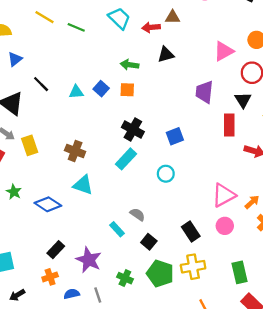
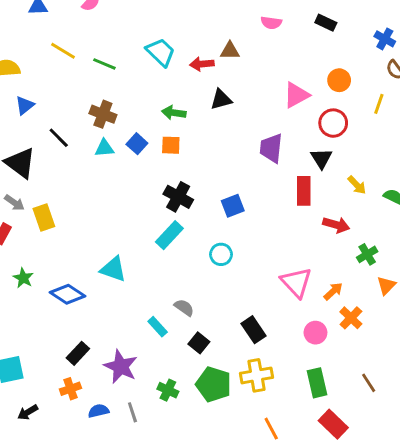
brown cross: (75, 151) -> (103, 114), moved
pink triangle: (224, 195) -> (296, 282), turned -45
pink circle: (225, 226) -> (315, 333), moved

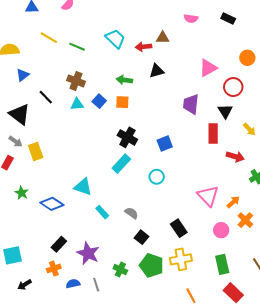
orange circle: (339, 80) -> (247, 58), moved
cyan rectangle: (158, 327) -> (102, 212), moved

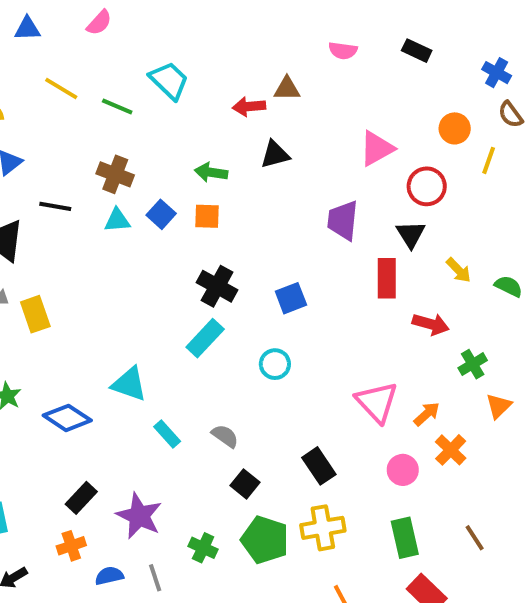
cyan trapezoid: (115, 39) -> (169, 81), moved
black line: (46, 97) -> (55, 206), turned -35

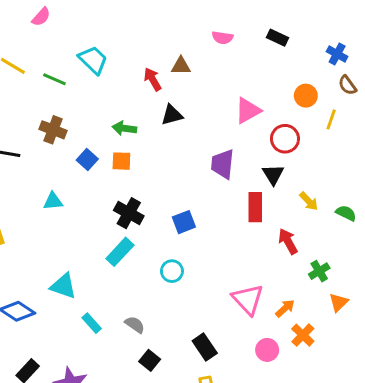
red arrow: (249, 106) -> (153, 79), turned 65
cyan triangle: (117, 220) -> (53, 201), moved
red arrow: (431, 324) -> (288, 241), turned -135

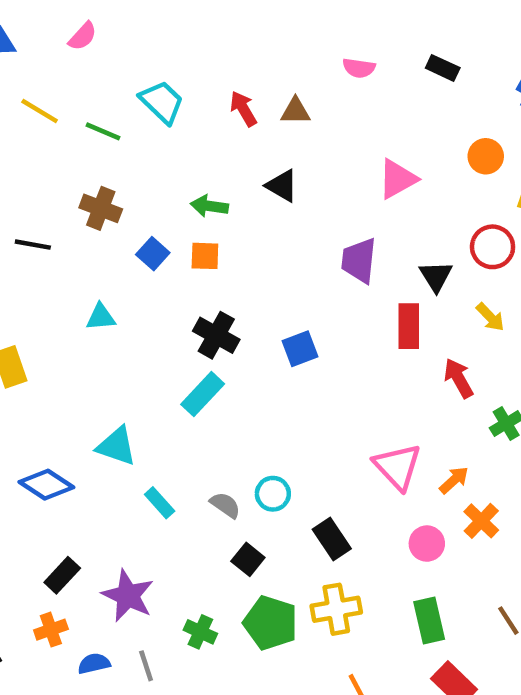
red arrow: (153, 79) -> (243, 109), moved
black triangle: (172, 115) -> (282, 186), turned 45
red circle: (285, 139) -> (493, 247), moved
cyan circle: (172, 271) -> (273, 494), moved

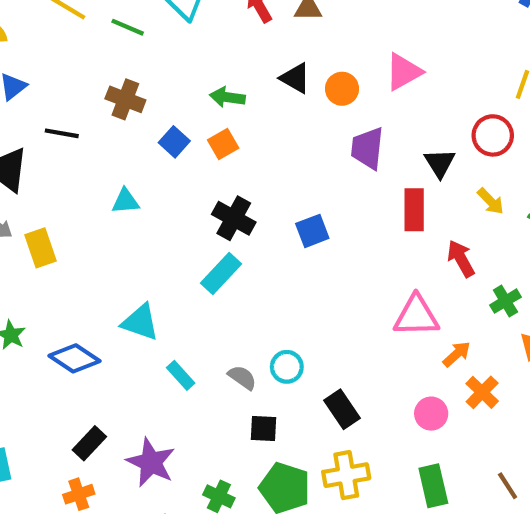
orange circle: (486, 156) -> (342, 89), moved
orange square: (205, 256) -> (223, 144), turned -32
pink triangle: (397, 467) -> (416, 316), moved, turned -48
black square: (248, 559) -> (263, 428), turned -36

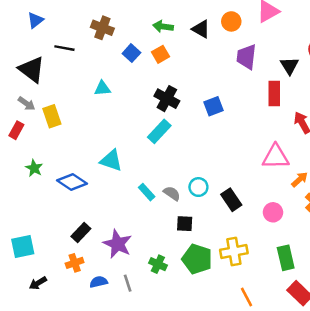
black triangle: (295, 78) -> (201, 29), moved
cyan rectangle: (181, 375) -> (147, 192), moved
black rectangle: (342, 409) -> (231, 200), moved
pink circle: (431, 414) -> (273, 212), moved

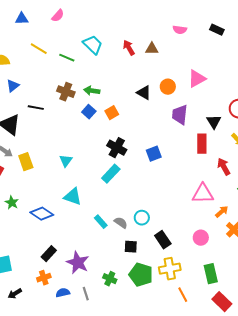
green arrow: (163, 27) -> (92, 91), moved
cyan triangle: (102, 88) -> (66, 161), moved, turned -48
black rectangle: (231, 200) -> (163, 240), moved
orange line: (246, 297) -> (183, 295), moved

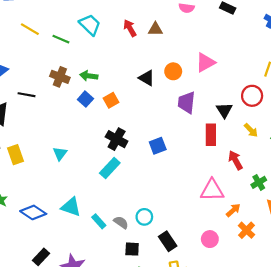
cyan triangle: (73, 197) -> (71, 207), moved

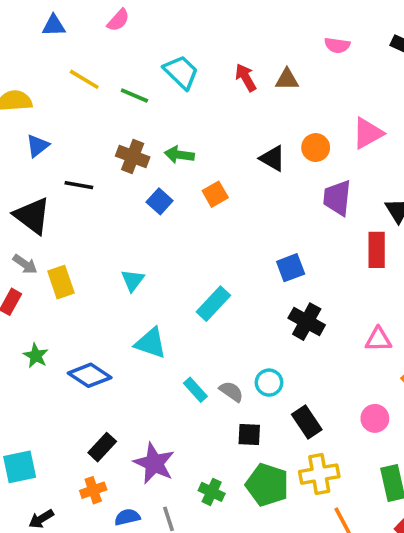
blue square: (85, 99) -> (160, 201), moved
black cross: (117, 139) -> (307, 322), moved
pink triangle: (212, 190) -> (378, 339), size x0.7
cyan triangle: (71, 207) -> (151, 343), moved

